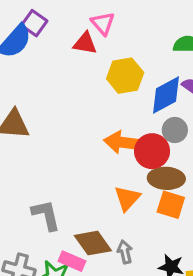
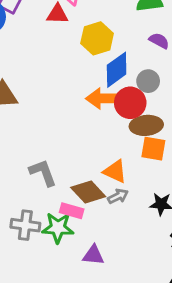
blue diamond: (166, 95) -> (117, 70), moved
orange triangle: (127, 198) -> (115, 171), moved, turned -40
gray arrow: (125, 252) -> (118, 196), turned 84

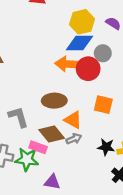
yellow hexagon: (97, 38) -> (82, 22), moved
blue diamond: (117, 70) -> (80, 43), turned 32
brown ellipse: (146, 125) -> (54, 101), moved

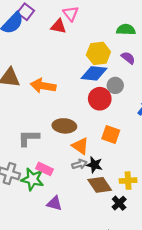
orange arrow: (68, 64) -> (43, 86), moved
gray L-shape: (18, 117) -> (29, 138), turned -80
brown diamond: (52, 134) -> (100, 185), moved
black star: (106, 147) -> (94, 165), moved

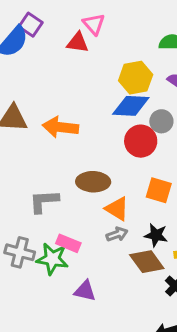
black star: (94, 165) -> (156, 235), moved

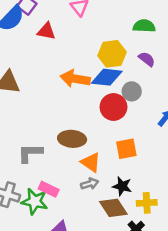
red triangle: (78, 43) -> (46, 31), moved
orange arrow: (60, 127) -> (75, 79), moved
orange square: (159, 190) -> (126, 149), turned -30

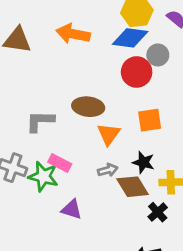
orange arrow: (75, 79) -> (73, 34), moved
orange triangle: (91, 162) -> (109, 134), turned 30
gray arrow: (90, 184) -> (108, 170), moved

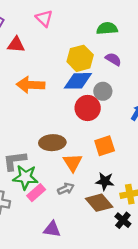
pink rectangle: (60, 163) -> (36, 193), turned -60
gray arrow: (108, 170) -> (66, 189), moved
green star: (43, 176) -> (25, 177), moved

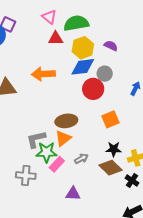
green semicircle: (107, 28) -> (76, 23), moved, size x1.4
red triangle: (16, 45) -> (56, 38), moved
orange triangle: (73, 163) -> (63, 138), moved, turned 30

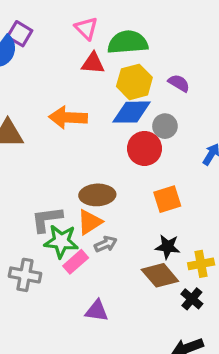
gray arrow: (81, 159) -> (106, 244), moved

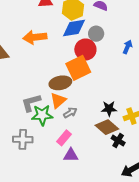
orange square: (167, 199) -> (78, 68), moved, size x1.4
pink rectangle: (76, 262) -> (64, 138), moved
black cross: (192, 299) -> (118, 141), moved

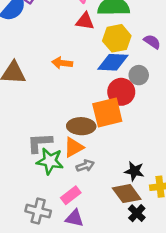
orange arrow: (35, 37) -> (62, 63), size x0.7
gray cross: (23, 139) -> (38, 211), moved

